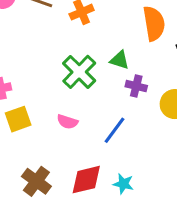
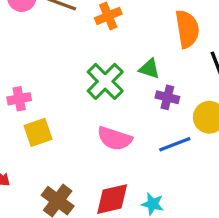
pink semicircle: (67, 122) -> (115, 138), moved, size x1.5
blue line: (115, 130) -> (175, 144), moved, turned 32

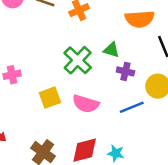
orange semicircle: (187, 29) -> (140, 19), turned 96
yellow square: (38, 132) -> (50, 98), moved

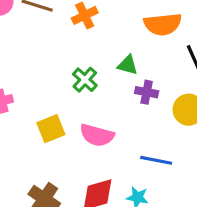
green cross: (78, 60) -> (85, 80), size x0.7
blue line: (132, 107) -> (156, 160), moved, turned 35

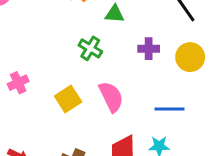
green triangle: (128, 65) -> (114, 14), moved
pink semicircle: (97, 135) -> (111, 97), turned -120

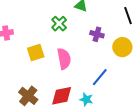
blue line: (170, 109) -> (100, 77), turned -66

